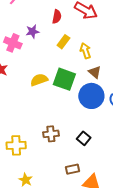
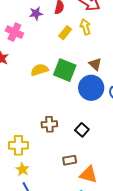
purple star: (33, 32) -> (36, 13), moved
yellow arrow: (85, 51) -> (85, 27), moved
yellow cross: (16, 145) -> (18, 145), moved

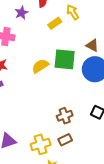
yellow rectangle: (65, 33) -> (55, 23), turned 32
brown rectangle: (70, 160) -> (65, 140), moved

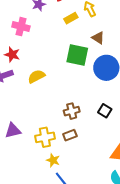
brown triangle: (92, 45) -> (98, 38), moved
yellow semicircle: (40, 66) -> (36, 76), moved

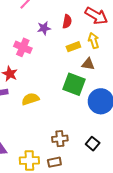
brown triangle: (98, 38) -> (88, 64), moved, turned -32

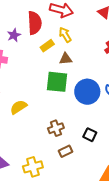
red semicircle: (67, 22) -> (35, 23), size x1.6
brown cross: (60, 139) -> (56, 128), moved
brown rectangle: (54, 162) -> (65, 151), moved

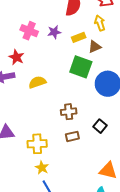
purple star: (14, 35) -> (54, 32), moved
yellow rectangle: (47, 46) -> (79, 37), moved
brown triangle: (66, 59) -> (95, 47), turned -32

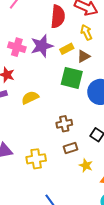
purple star: (54, 32) -> (42, 46), size x1.6
yellow star: (42, 168) -> (86, 165), moved

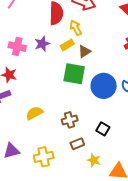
yellow arrow: (86, 32) -> (76, 28), moved
purple star: (42, 46) -> (42, 44), size x0.7
yellow semicircle: (30, 98) -> (34, 113), moved

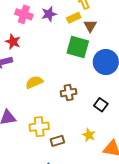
brown triangle: (84, 51) -> (90, 26), turned -32
brown rectangle: (77, 144) -> (57, 141), moved

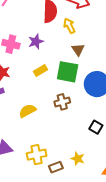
yellow rectangle: (74, 18) -> (40, 70), moved
brown cross: (69, 93) -> (62, 102), moved
yellow star: (89, 135) -> (78, 159), moved

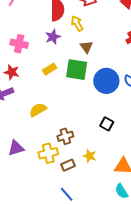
purple star: (36, 42) -> (53, 37), moved
brown cross: (62, 102) -> (65, 136), moved

